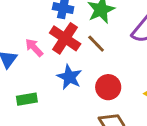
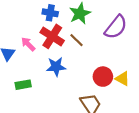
blue star: (69, 77) -> (56, 67), turned -30
red circle: (108, 87) -> (103, 77), moved

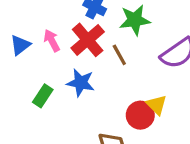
yellow triangle: (123, 79) -> (157, 105), moved
green rectangle: (23, 85) -> (43, 96), moved, turned -63

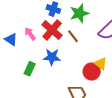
blue triangle: (20, 45) -> (11, 40), turned -40

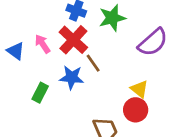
brown line: (73, 36) -> (93, 63), moved
red circle: (92, 71) -> (136, 110), moved

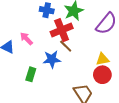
red cross: (73, 40) -> (62, 30), moved, turned 35
yellow triangle: (139, 89) -> (103, 59), turned -40

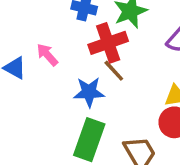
green rectangle: (31, 74) -> (89, 140), moved, size x1.6

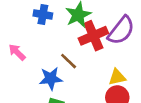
red cross: (108, 43) -> (93, 36), moved

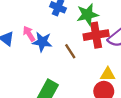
blue star: (51, 79) -> (42, 42), moved

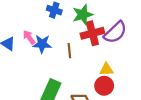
brown line: (70, 51) -> (69, 51), turned 32

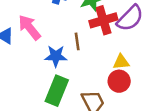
pink arrow: (29, 37) -> (29, 27), size x1.5
blue star: (42, 44) -> (56, 56), moved

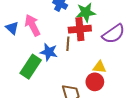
red cross: (103, 20) -> (80, 29), moved
green rectangle: (57, 91) -> (31, 67), moved

